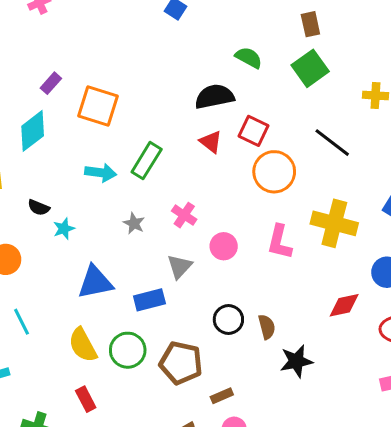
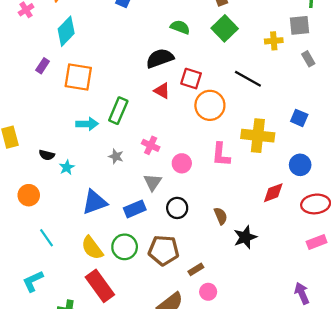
cyan diamond: (33, 131) -> (66, 31), moved
black circle: (228, 319) -> (177, 208), moved
red rectangle: (86, 399) -> (100, 286), size x1.8

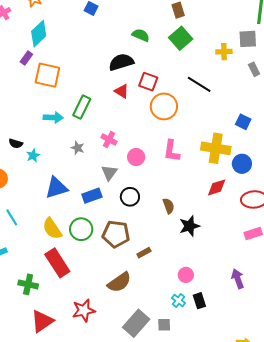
purple rectangle: (43, 66) -> (26, 58), moved
yellow cross: (258, 136) -> (216, 148), moved
pink circle: (208, 292) -> (186, 275), moved

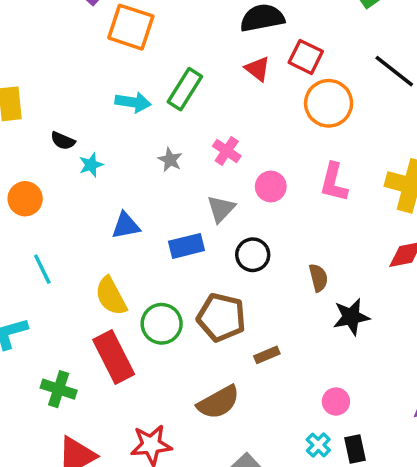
blue triangle: (56, 188) -> (126, 226), size x0.7
green circle: (81, 229) -> (162, 324), moved

